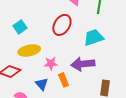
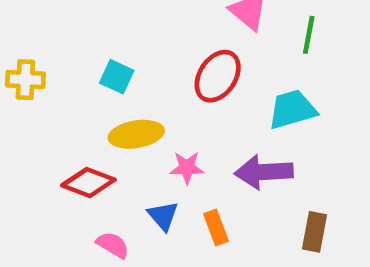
cyan square: (20, 27) -> (117, 77), turned -32
orange rectangle: (64, 80) -> (216, 228), moved

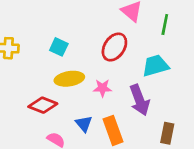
pink star: (187, 168) -> (102, 88), moved
purple arrow: (264, 172) -> (140, 100), turned -108
orange rectangle: (216, 228) -> (113, 130), size x1.5

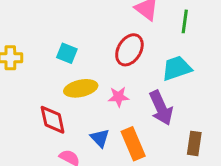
red diamond: (43, 105) -> (53, 120), turned 60

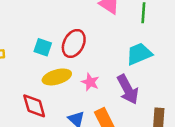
red ellipse: (129, 50) -> (74, 43), moved
pink star: (119, 97) -> (90, 82), turned 30

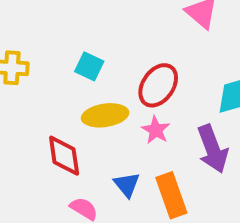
red ellipse: (74, 43) -> (158, 85), moved

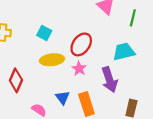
red diamond: (64, 156) -> (16, 80), moved, turned 30

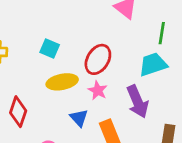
green line: (133, 18) -> (162, 33), moved
blue triangle: (63, 98) -> (79, 118), moved

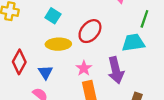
pink star: (98, 90) -> (84, 68), moved
blue triangle: (79, 118) -> (45, 72), moved

